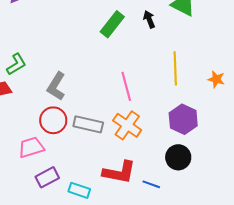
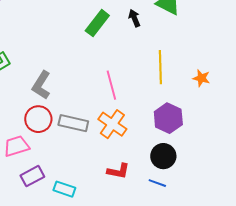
red L-shape: (119, 172) -> (118, 171), moved, size x0.7
blue line: (151, 184) -> (157, 183), moved

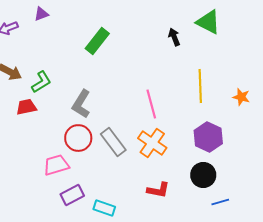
green rectangle: (97, 23) -> (97, 41), moved
gray rectangle: (73, 123) -> (113, 142), turned 40
blue line: (157, 183) -> (220, 202), moved, turned -36

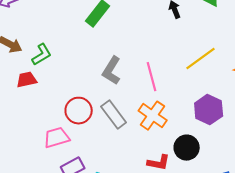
yellow line: (200, 86) -> (201, 59), turned 56
gray L-shape: (81, 104) -> (112, 71), moved
black circle: (203, 175) -> (187, 148), moved

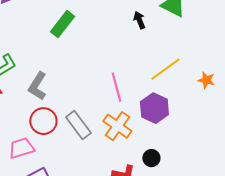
gray L-shape: (112, 71) -> (37, 86), moved
purple hexagon: (209, 110) -> (154, 108), moved
black circle: (187, 148) -> (151, 158), size x0.7

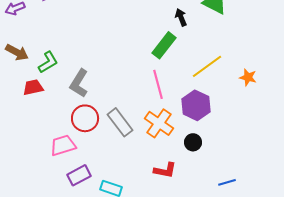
green rectangle: (62, 24) -> (164, 45), moved
black circle: (151, 158) -> (193, 142), moved

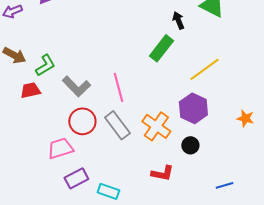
orange star: (248, 77) -> (245, 118), moved
gray L-shape: (79, 83) -> (76, 86), turned -76
pink line: (158, 84) -> (118, 87), moved

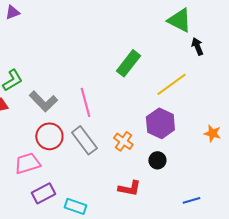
black arrow: (178, 20) -> (197, 46), moved
orange cross: (156, 126) -> (123, 141), size x0.7

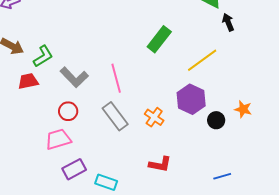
red circle: (49, 136) -> (68, 111), moved, size x0.7
black circle: (157, 160) -> (216, 120), moved

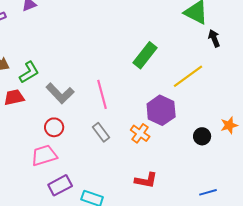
purple hexagon: (191, 99) -> (161, 110), moved
orange star: (243, 109) -> (229, 125), turned -30
gray rectangle: (115, 116) -> (101, 132), size x0.7

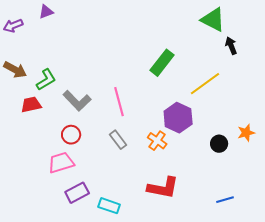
red L-shape: (146, 180) -> (163, 188), size x1.4

